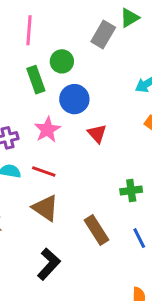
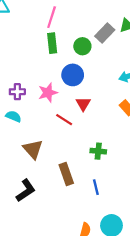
green circle: (62, 61) -> (82, 46), moved
green rectangle: (36, 80) -> (52, 43), moved
red line: (44, 172) -> (64, 120), moved

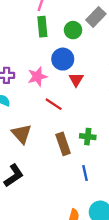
red triangle: (83, 104) -> (76, 80), moved
brown rectangle: (66, 174) -> (63, 144), moved

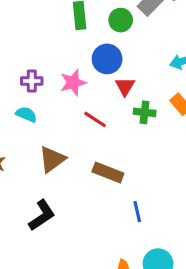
brown triangle: (21, 134) -> (52, 159), turned 35
green cross: (88, 137) -> (145, 112), moved
brown rectangle: (63, 144) -> (108, 173), turned -50

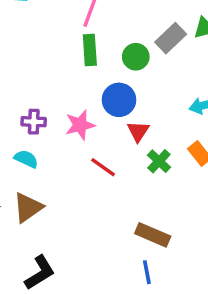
green cross: (145, 112) -> (159, 161), turned 35
brown triangle: (52, 159) -> (28, 207), moved
brown rectangle: (108, 173) -> (153, 235), moved

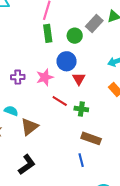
cyan semicircle: (26, 159) -> (11, 111), moved
green cross: (159, 161) -> (81, 109), moved, turned -32
brown triangle: (28, 207) -> (30, 127), moved
blue line: (147, 272) -> (81, 160), moved

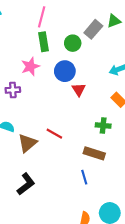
pink star: (45, 77) -> (30, 66), moved
red line: (60, 101) -> (54, 134), moved
green cross: (81, 109) -> (103, 125), moved

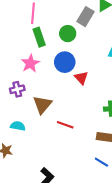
brown triangle: (27, 143) -> (42, 105), moved
blue line: (84, 177) -> (101, 162), turned -32

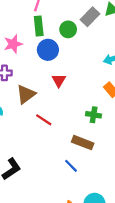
blue circle: (65, 62) -> (48, 50), moved
pink star: (30, 63) -> (13, 44), moved
red triangle: (81, 78) -> (59, 80), moved

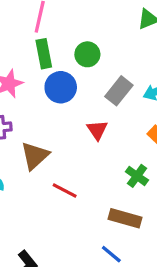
gray rectangle: (90, 17) -> (119, 91), moved
red triangle: (59, 80) -> (97, 130), moved
green cross: (94, 115) -> (137, 176), turned 32

